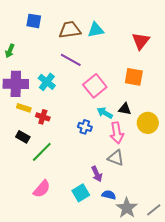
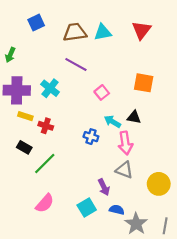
blue square: (34, 21) -> (36, 23), turned -35
red triangle: (141, 41) -> (141, 30), moved
pink square: (95, 86) -> (102, 92), size x0.6
yellow circle: (148, 123) -> (159, 184), moved
gray line: (154, 210) -> (165, 226), turned -42

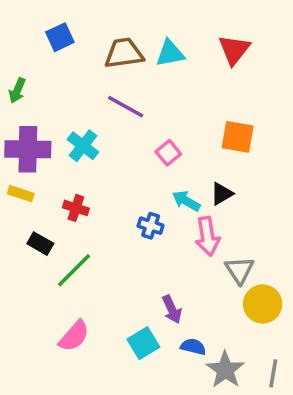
yellow rectangle: (25, 116) -> (21, 194), moved
black triangle: (134, 117) -> (222, 194), turned -40
gray triangle: (124, 170) -> (239, 270), moved, turned 36

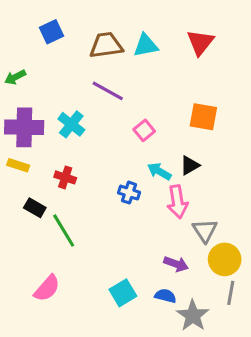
green arrow: (17, 91) -> (15, 77), turned 40
green line: (74, 270) -> (64, 231), turned -76
purple arrow: (172, 309) -> (176, 264), moved, turned -45
pink semicircle: (74, 336) -> (47, 288), moved
gray line: (273, 373) -> (231, 293), moved

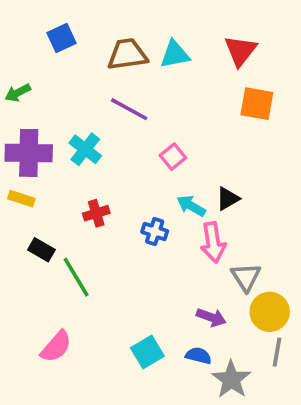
orange square: (203, 117) -> (257, 104), moved
red cross: (65, 177) -> (96, 213), moved, turned -35

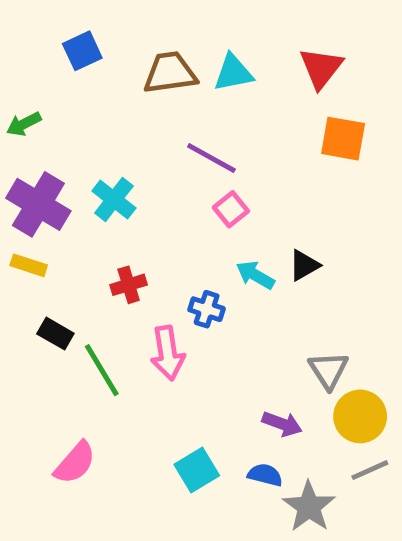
purple line: (129, 109) -> (211, 158), moved
purple cross: (29, 153) -> (38, 204), turned 30
pink arrow: (213, 242) -> (168, 353), moved
gray line: (277, 352) -> (370, 470), turned 56

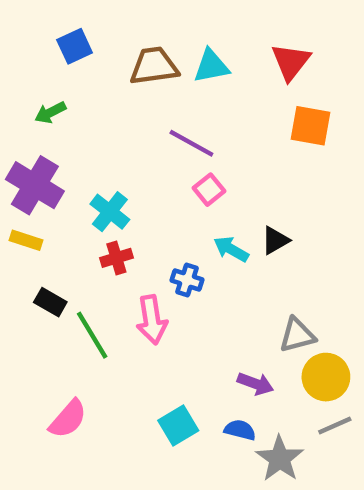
green arrow: (24, 124) -> (50, 112), moved
cyan cross: (114, 200) -> (110, 212), moved
gray triangle: (328, 370) -> (297, 335), turned 48

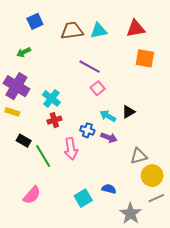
red triangle: (291, 62) -> (136, 29), turned 42
purple arrow: (255, 384) -> (109, 138), moved
blue semicircle: (240, 430) -> (109, 189), moved

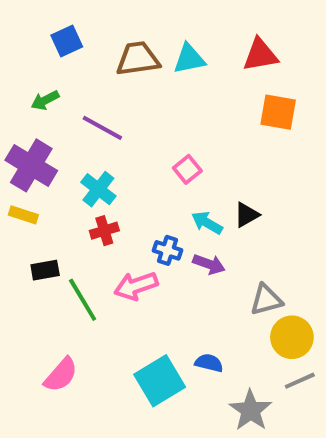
purple line: (89, 67) -> (102, 128), moved
black rectangle: (24, 141) -> (45, 270), turned -40
pink arrow: (71, 149) -> (136, 286), turned 80
cyan square: (83, 198) -> (160, 381), size x1.4

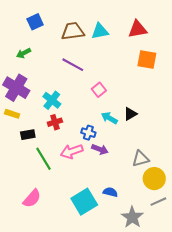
purple line: (102, 128) -> (73, 65), moved
purple arrow: (209, 264) -> (100, 149), moved
black rectangle: (45, 270) -> (28, 135), moved

